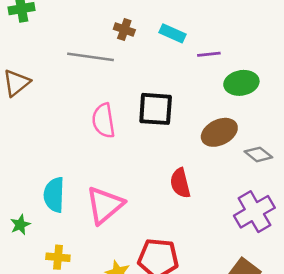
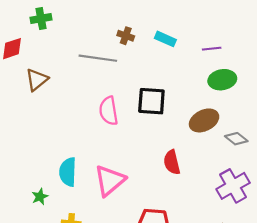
purple line: (209, 54) -> (212, 49), moved

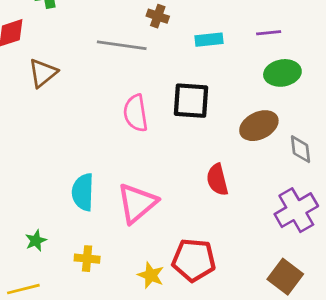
cyan rectangle: (165, 39) -> (209, 40), moved, turned -30
gray diamond: (236, 139) -> (300, 149), turned 45
green star: (40, 197) -> (36, 241), moved

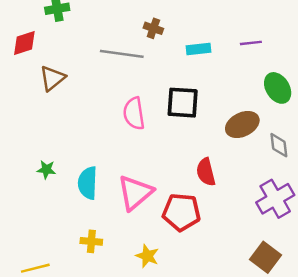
green ellipse: (282, 73) -> (278, 88), moved, turned 68
green star: (36, 241) -> (46, 170), moved, turned 30
red pentagon: (194, 260) -> (181, 212), moved

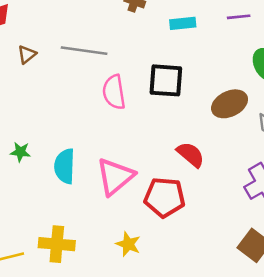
gray line: (122, 54) -> (84, 51), moved
brown triangle: (52, 78) -> (27, 54), size x0.7
red semicircle: (206, 172) -> (191, 154), turned 144
yellow cross: (91, 241) -> (57, 244), moved, size x1.5

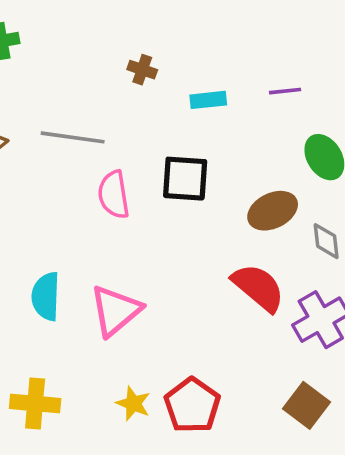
red semicircle: (191, 154) -> (258, 287), moved, size x1.4
red pentagon: (165, 197) -> (192, 405), moved, turned 30

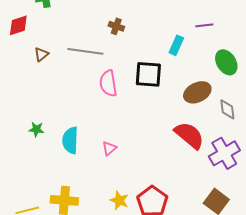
brown cross: (142, 70) -> (116, 26), moved
cyan rectangle: (208, 100) -> (176, 45), moved, turned -60
pink triangle: (115, 311) -> (109, 148), size x0.5

